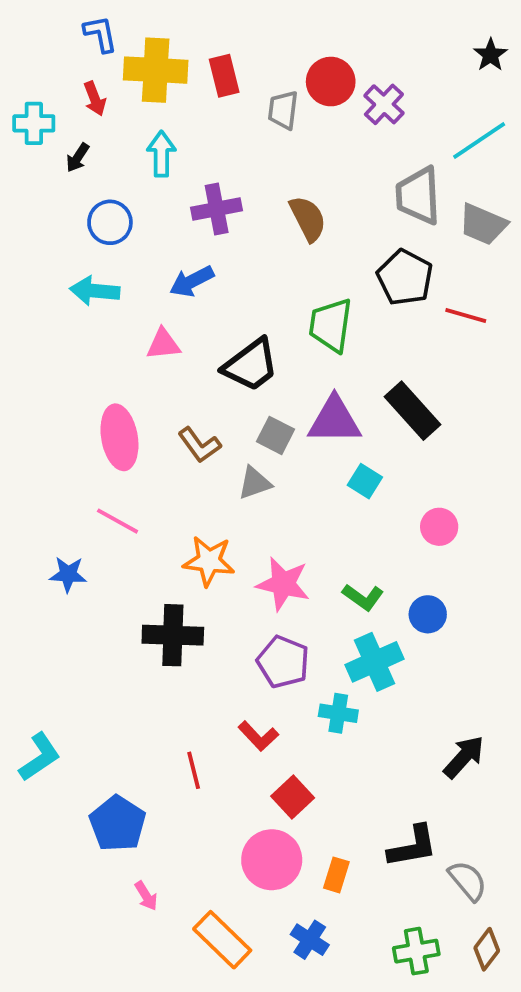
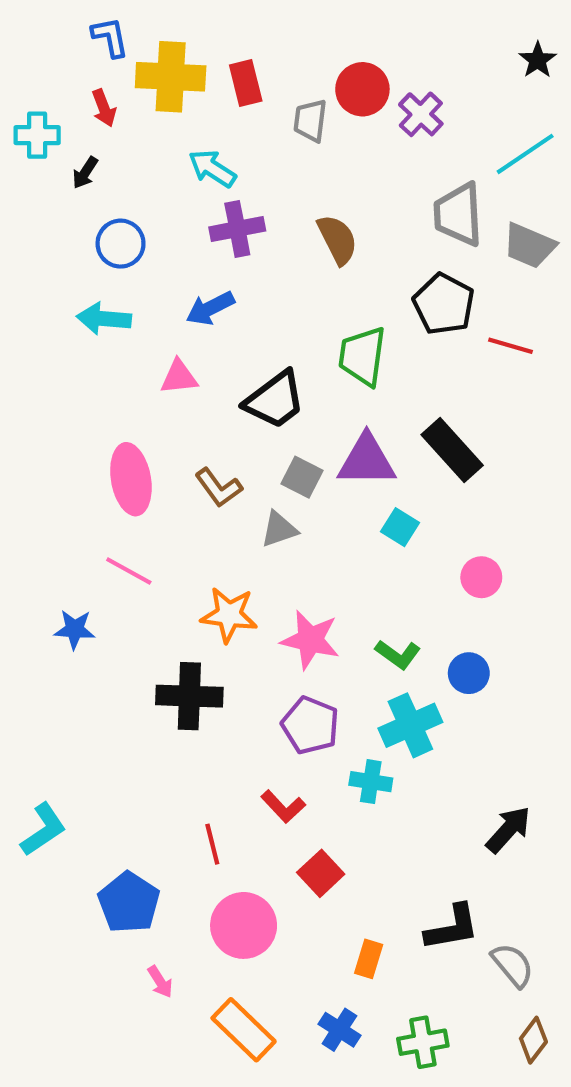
cyan arrow: (161, 154) -> (212, 169), moved, turned -57
pink circle: (272, 860) -> (244, 925), moved
green cross: (416, 951) -> (423, 1042), moved

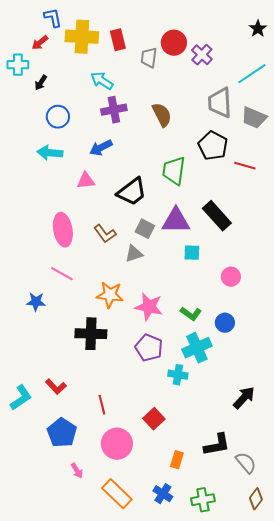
red arrow: (104, 108) -> (40, 43), moved, turned 72
cyan square: (400, 527) -> (192, 253), turned -30
red L-shape: (283, 807) -> (56, 387), moved

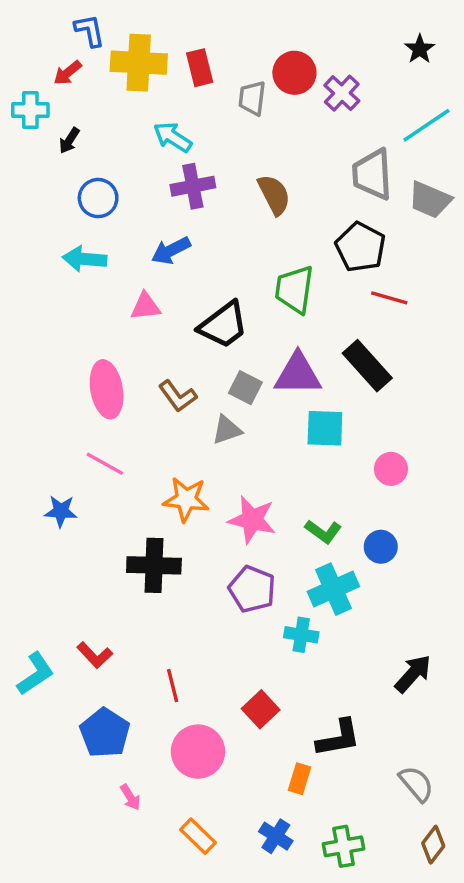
black star: (258, 29) -> (420, 49), moved
red line: (245, 166) -> (389, 298), moved
cyan square: (192, 253) -> (325, 428), size x1.4
black L-shape: (217, 445) -> (338, 738), moved
orange rectangle: (117, 494) -> (198, 836), size x0.7

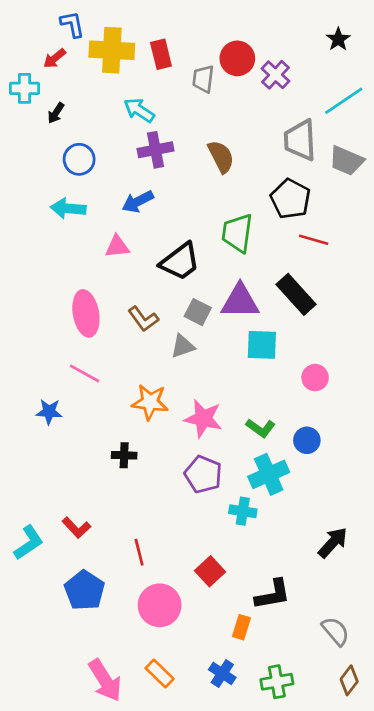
black cross: (154, 565) -> (124, 455), size x0.6
pink arrow: (130, 797) -> (105, 680), moved, size x2.0

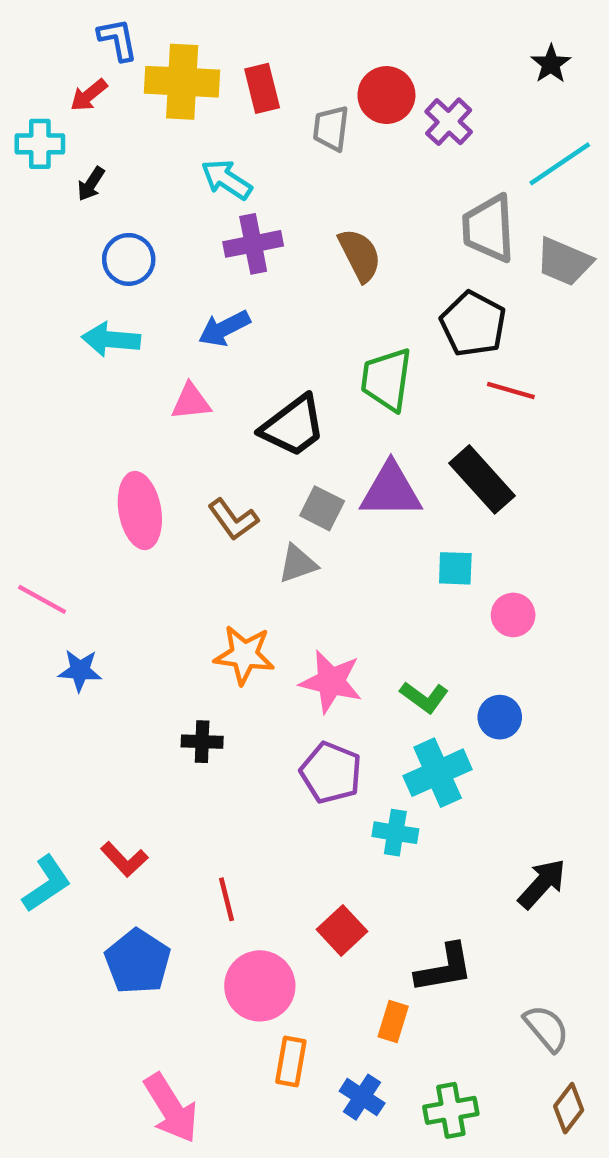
cyan square: (262, 345) -> (455, 568), moved, size x0.7
pink line: (85, 373) -> (42, 599), moved
orange rectangle: (160, 674) -> (291, 1061), moved, turned 56

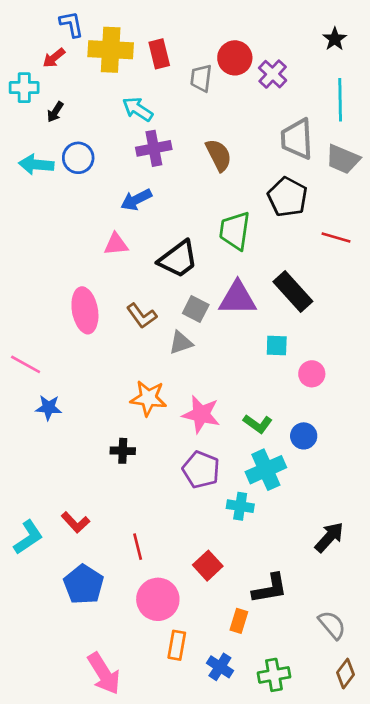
cyan line: (560, 164) -> (340, 100), turned -57
cyan arrow: (111, 339) -> (36, 165), moved
red line: (511, 391) -> (336, 237), moved

